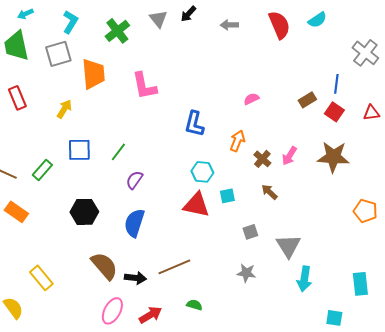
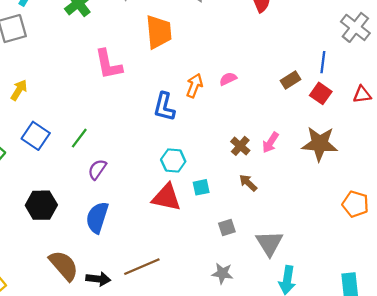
orange trapezoid: (93, 74) -> (159, 32), moved
orange arrow: (237, 141) -> (194, 86), moved
blue square: (79, 150) -> (36, 136), turned 35

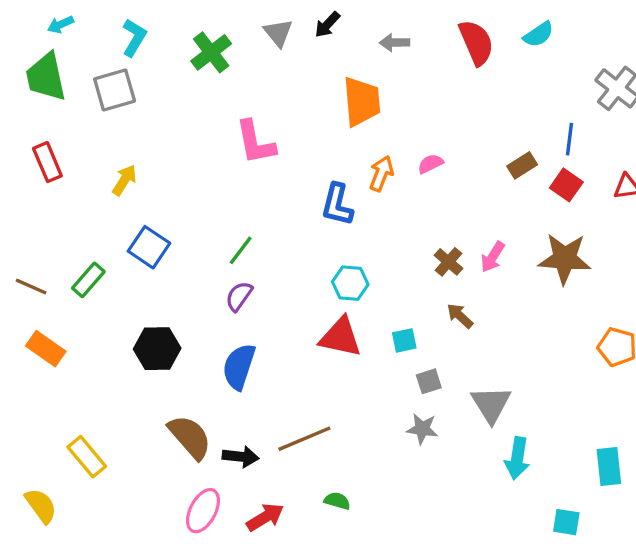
orange trapezoid: (159, 32) -> (362, 101), moved
green line: (79, 138) -> (241, 250), moved
cyan square: (201, 187) -> (404, 340), moved
gray star: (222, 273) -> (422, 429), moved

